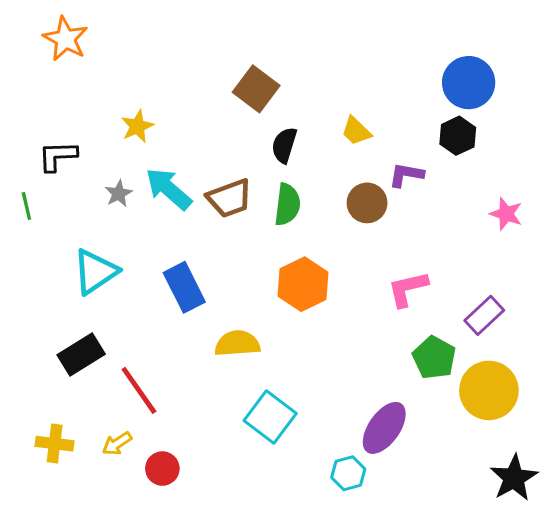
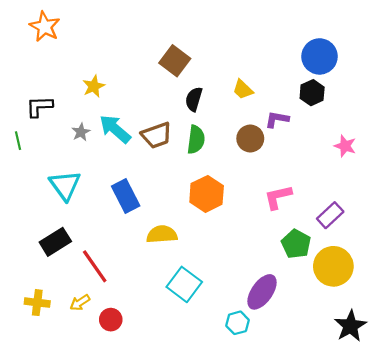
cyan triangle: (95, 272) -> (65, 185), turned -32

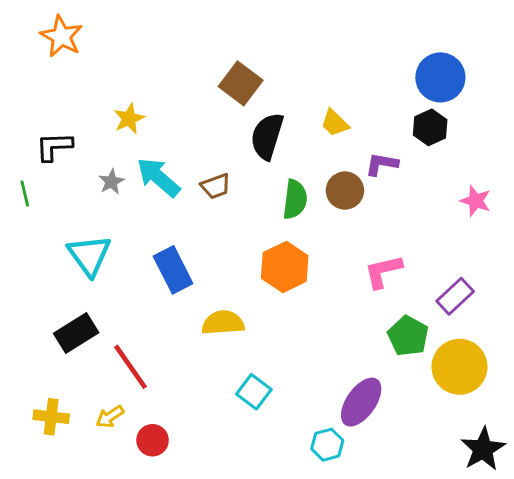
black semicircle: (194, 99) -> (267, 136), size x1.4
brown trapezoid: (157, 135) -> (216, 186), size x0.7
green semicircle: (196, 140) -> (295, 199), moved
cyan square: (184, 284) -> (254, 392), size x0.7

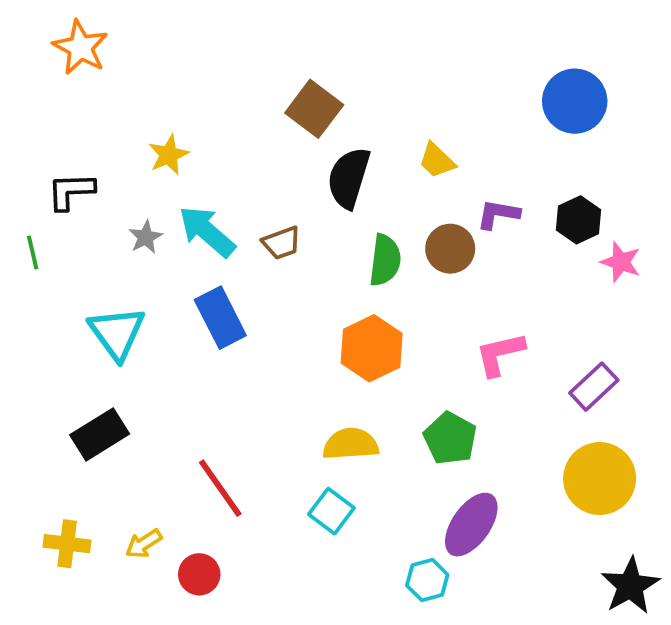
black hexagon: (430, 127) -> (579, 220), moved
blue rectangle: (173, 270) -> (220, 318), moved
yellow semicircle: (223, 323) -> (351, 444), moved
green pentagon: (408, 336) -> (450, 438), moved
red line: (130, 367) -> (220, 488), moved

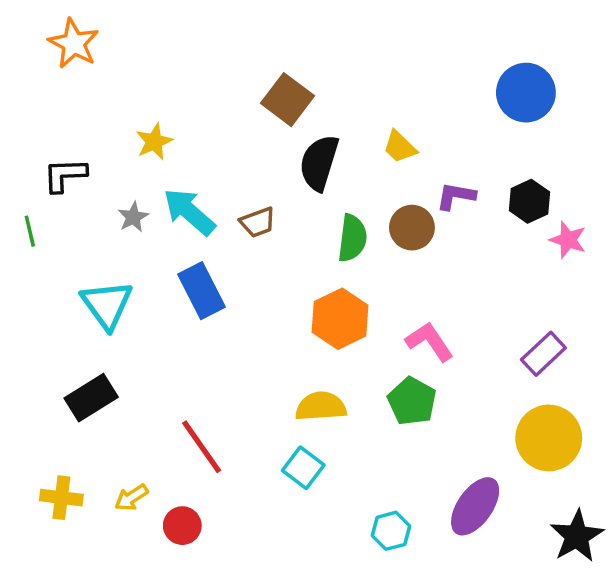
pink L-shape: (500, 354) -> (429, 342), moved, turned 69
purple ellipse: (471, 525) -> (475, 506), moved

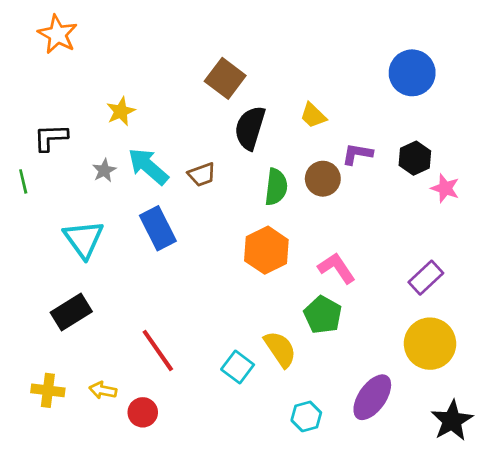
yellow semicircle: (321, 406) -> (280, 349), moved, turned 60
yellow arrow: (131, 498) -> (103, 390), turned 44

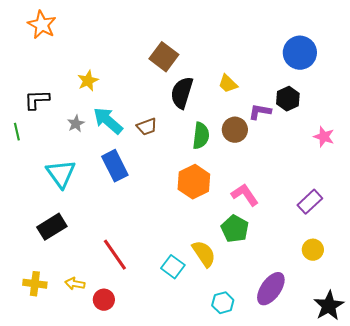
black hexagon: (415, 158) -> (288, 99), moved
yellow circle: (430, 344) -> (313, 250), size x0.6

